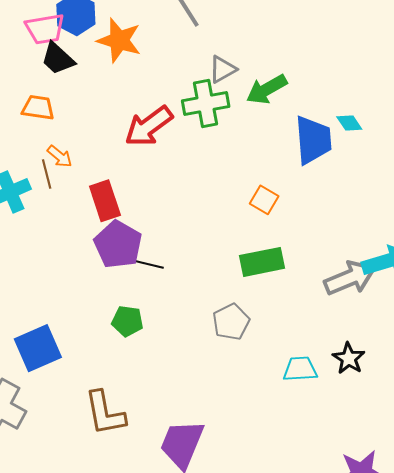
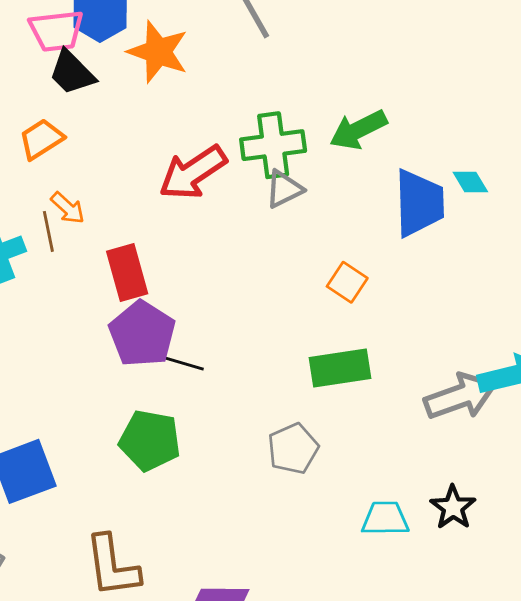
gray triangle: (223, 69) -> (284, 189), moved
orange trapezoid: (38, 108) -> (41, 139), turned -44
green pentagon: (127, 321) -> (150, 440), size x1.4

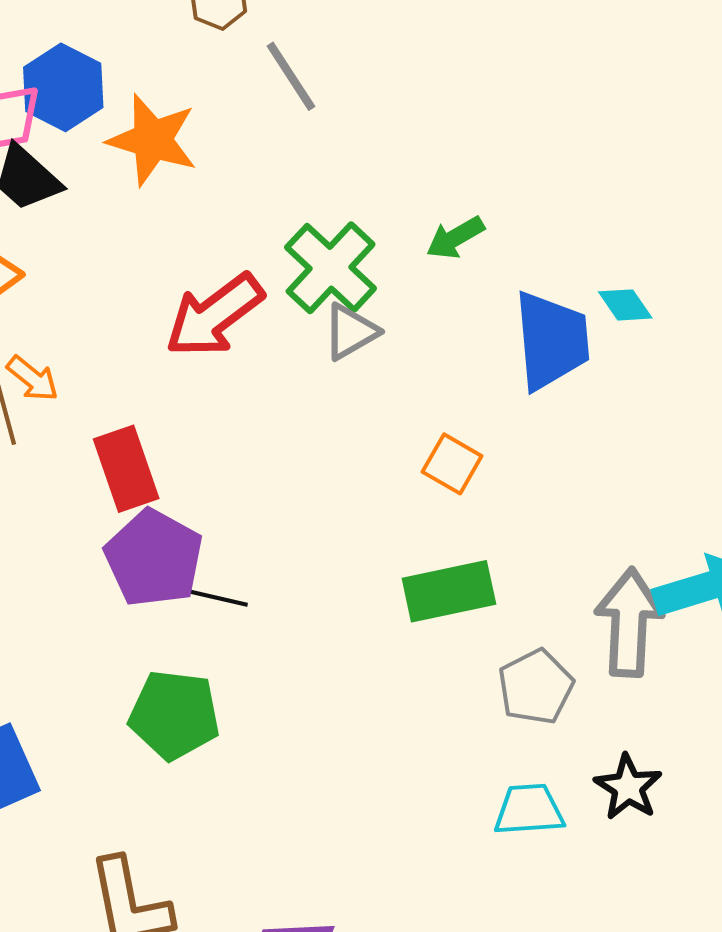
green arrow: (358, 130) -> (455, 238), size x0.7
green cross: (273, 145) -> (331, 268), turned -36
gray arrow: (460, 396) -> (629, 623), turned -64
gray pentagon: (293, 449) -> (536, 687), moved

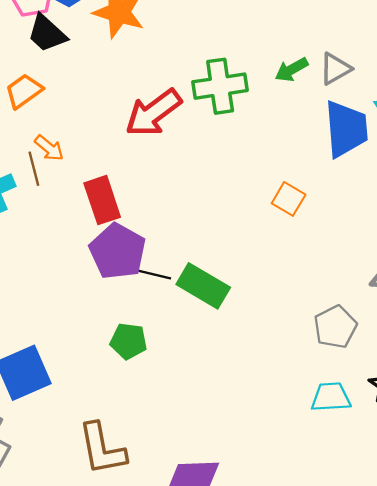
green cross: (331, 268) -> (220, 86), turned 38
gray triangle: (351, 332) -> (335, 69), moved
green rectangle: (449, 591) -> (203, 286), moved, turned 42
green pentagon: (174, 715) -> (129, 341), size x0.7

